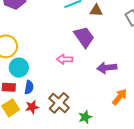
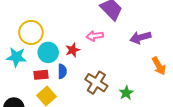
orange arrow: (120, 97) -> (159, 66), turned 120
red star: (32, 107) -> (73, 50), moved

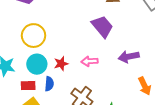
yellow circle: (31, 32) -> (34, 36), moved
pink arrow: (95, 36) -> (90, 61), moved

